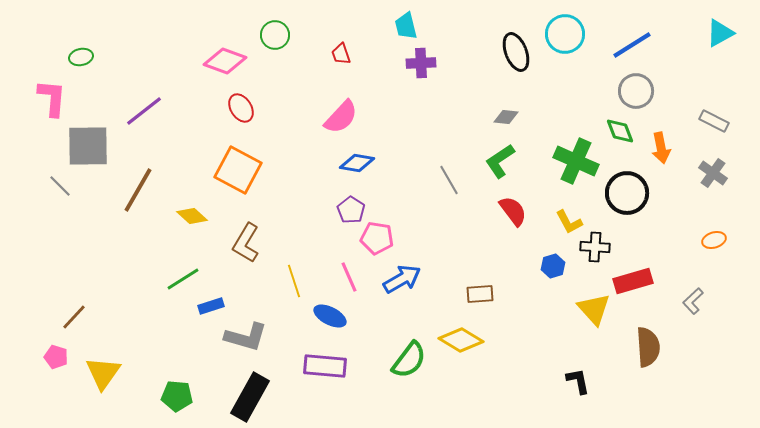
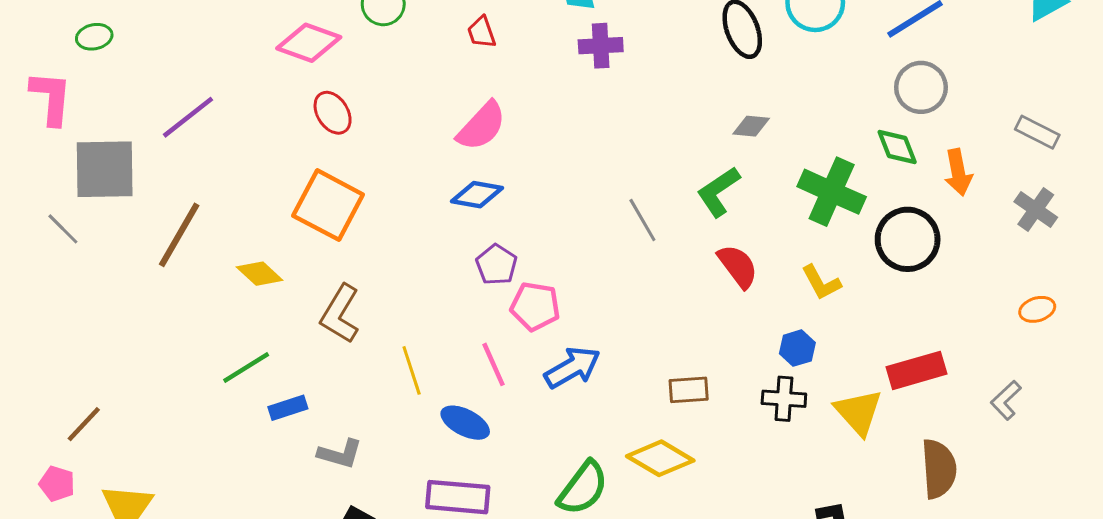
gray diamond: (506, 117) -> (751, 126), moved
blue diamond: (357, 163) -> (477, 195), moved
black cross: (595, 247) -> (784, 399), moved
gray L-shape: (246, 337) -> (340, 454), size x0.7

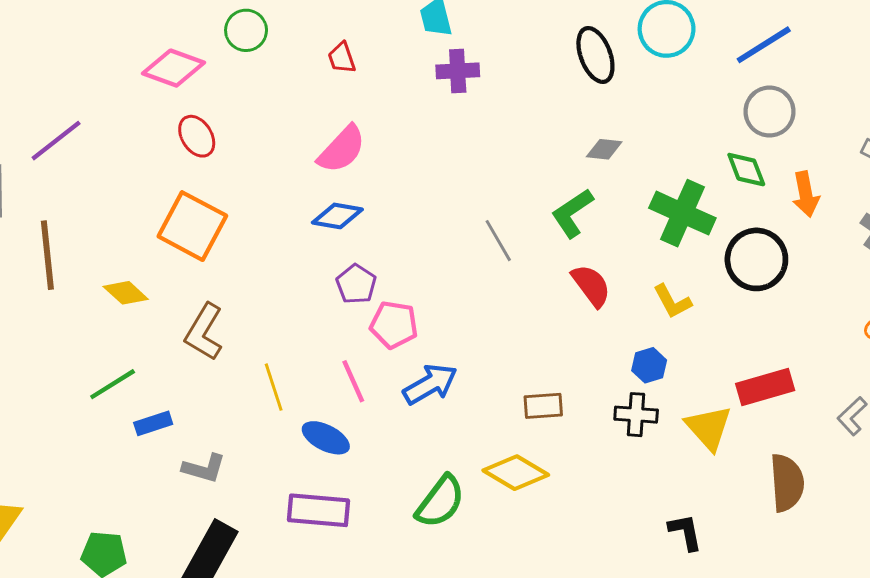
brown line: (179, 235) -> (47, 255), turned -36

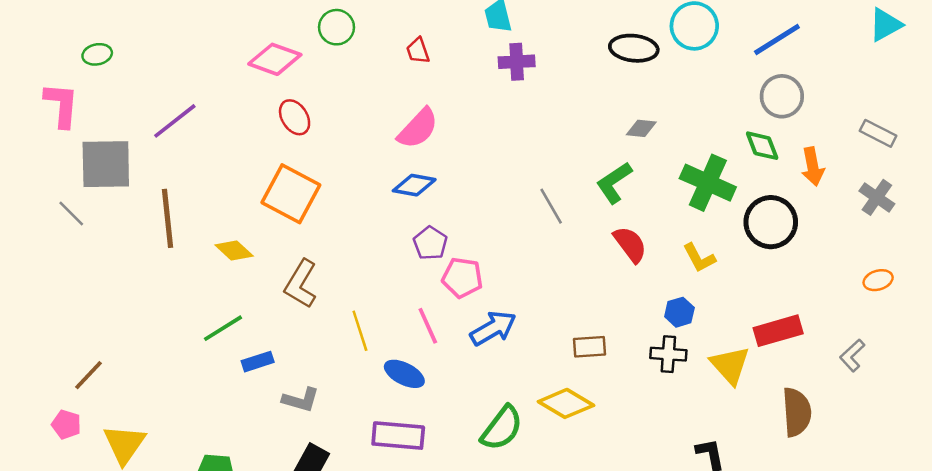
black ellipse: (595, 55) -> (634, 48), turned -63

